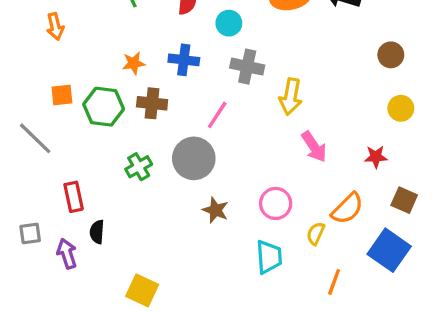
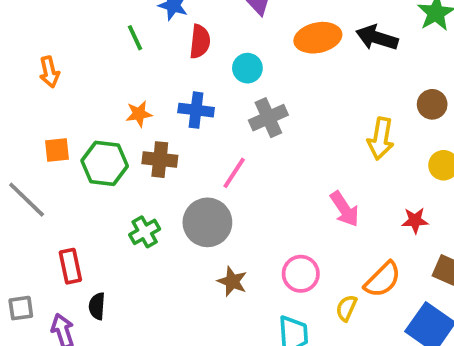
gray cross: (247, 67) -> (268, 118), turned -36
yellow arrow: (291, 97) -> (381, 139), moved

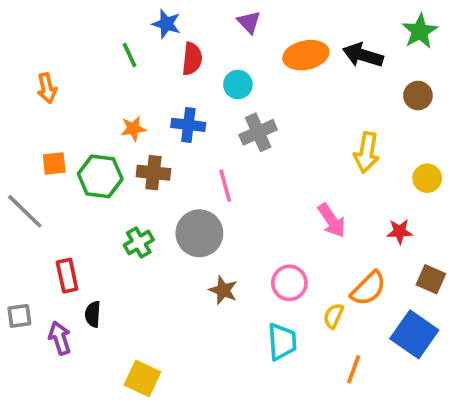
brown circle: (432, 104) -> (418, 96), moved
pink line: (234, 173) -> (225, 186), turned -48

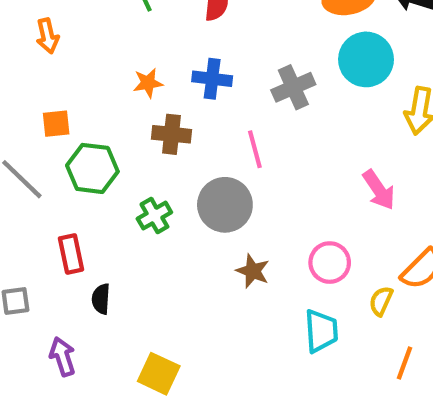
cyan circle: (238, 85) -> (366, 59), moved, size x1.6
green hexagon: (100, 176) -> (92, 168), moved
purple arrow: (60, 338) -> (62, 357), moved

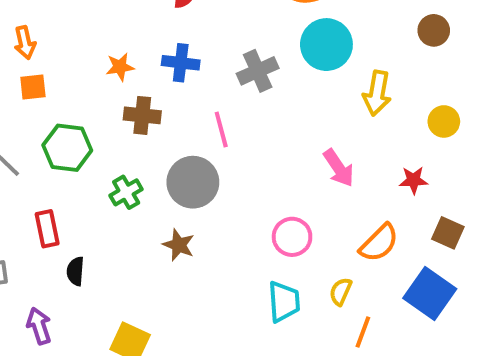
orange arrow: (48, 36) -> (25, 43), moved
orange square: (56, 124) -> (33, 87), moved
brown star: (253, 271) -> (179, 245), moved
yellow semicircle: (381, 301) -> (341, 291), moved

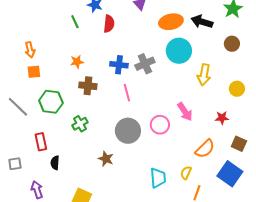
blue cross: (181, 63) -> (119, 65), moved
gray circle: (193, 182) -> (128, 131), moved
pink circle: (292, 237) -> (160, 125), moved
brown star: (179, 245) -> (106, 159), moved

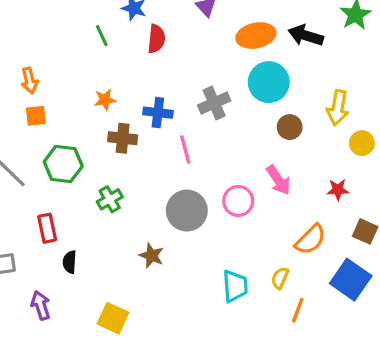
brown circle: (232, 44) -> (290, 127), moved
blue cross: (119, 65) -> (158, 113), moved
yellow arrow: (204, 75) -> (338, 108), moved

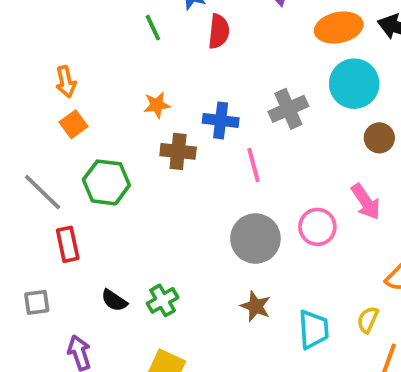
orange square: (36, 116) -> (74, 124), turned -30
green cross: (110, 199) -> (163, 300), moved
red rectangle: (47, 228) -> (68, 244), moved
brown star: (152, 256) -> (255, 306), moved
black semicircle: (70, 262) -> (114, 300), turned -60

